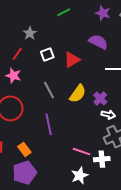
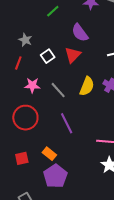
purple semicircle: (98, 42) -> (80, 33), moved, turned -138
pink star: (13, 76) -> (32, 85), moved

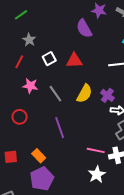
green line: (53, 11) -> (21, 15), moved
purple semicircle: (80, 33) -> (84, 28), moved
red triangle: (73, 55) -> (74, 61), turned 36
red circle: (25, 118) -> (20, 117), size x0.6

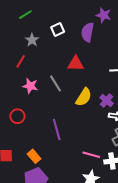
purple semicircle: (84, 28) -> (88, 32), turned 36
white square: (49, 59) -> (58, 29), moved
gray line: (55, 94) -> (55, 83), moved

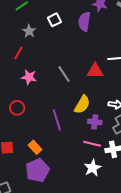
red triangle: (76, 64) -> (95, 71), moved
gray line: (55, 83) -> (64, 74), moved
yellow semicircle: (84, 97) -> (82, 105), moved
purple cross: (107, 100) -> (95, 122), moved, turned -32

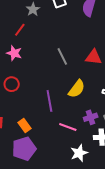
pink star: (29, 77) -> (14, 53), moved
purple cross: (95, 122) -> (91, 117), moved, turned -32
pink line: (92, 144) -> (68, 127), moved

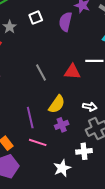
purple cross: (91, 117) -> (62, 125), moved
pink line: (68, 127) -> (38, 142), moved

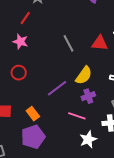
purple line: (30, 118) -> (57, 88), turned 65
pink line: (38, 142) -> (77, 116), moved

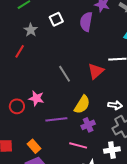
pink star: (20, 42) -> (36, 98), moved
red triangle: (100, 43) -> (96, 71), turned -42
purple line: (57, 88) -> (56, 119), turned 35

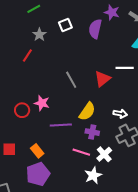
purple cross: (88, 125) -> (92, 132), turned 32
white cross: (112, 150) -> (104, 154), moved, turned -35

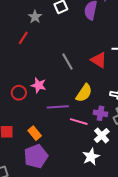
red triangle: (102, 79) -> (99, 60), turned -48
purple cross: (92, 132) -> (100, 113), moved
pink line: (81, 152) -> (79, 122), moved

